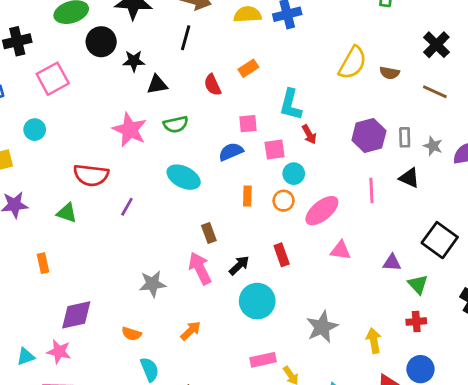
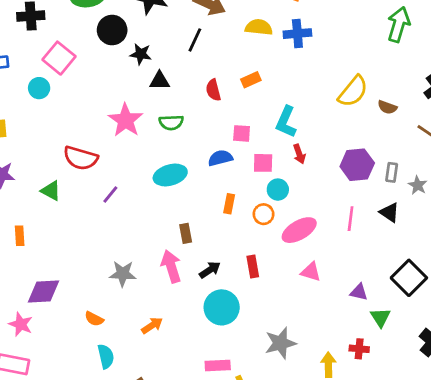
pink square: (53, 79) -> (59, 58), turned -32
cyan circle: (35, 130) -> (39, 88), moved
cyan ellipse: (184, 177) -> (170, 175), turned -52
red cross: (416, 322) -> (359, 349), moved

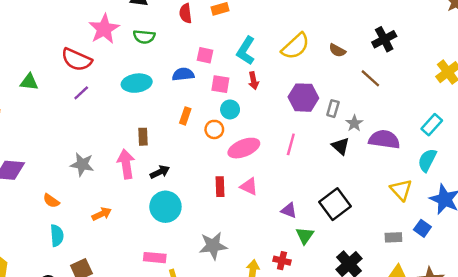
yellow semicircle: (353, 91) -> (295, 46), moved
red semicircle: (81, 158) -> (77, 60), moved
green triangle: (51, 191) -> (29, 82), turned -30
black triangle: (389, 212) -> (341, 146), moved
red rectangle: (253, 267) -> (220, 187), moved

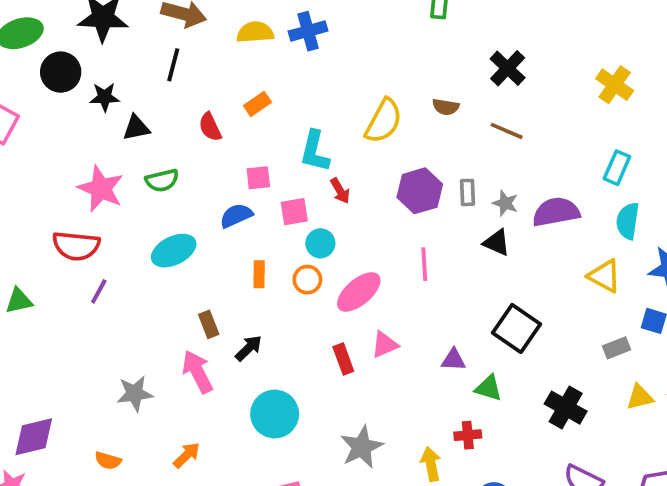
black arrow: (160, 172) -> (249, 348), moved
pink triangle: (249, 186) -> (385, 345), turned -30
green triangle: (305, 236) -> (488, 388), turned -30

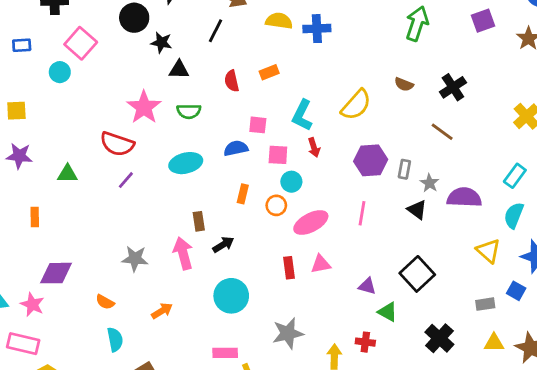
brown semicircle: (446, 107) -> (404, 84), moved

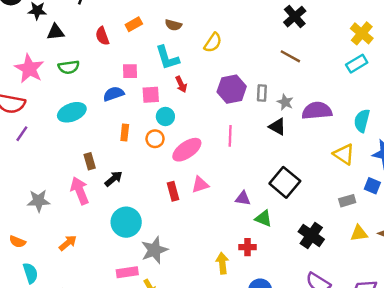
brown semicircle: (404, 84) -> (173, 25), moved
yellow semicircle: (356, 105) -> (213, 43), size x0.7
cyan L-shape: (302, 115) -> (167, 58), turned -36
cyan rectangle: (515, 176) -> (357, 64), moved, turned 30
gray star: (288, 333) -> (154, 250), moved

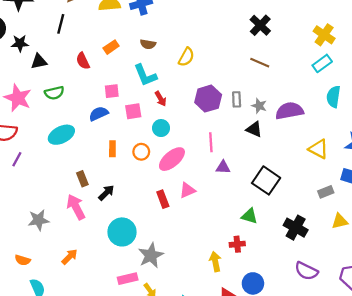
cyan circle: (165, 116) -> (161, 128), moved
cyan semicircle: (362, 121) -> (333, 97), moved
purple triangle: (243, 198) -> (223, 167), moved

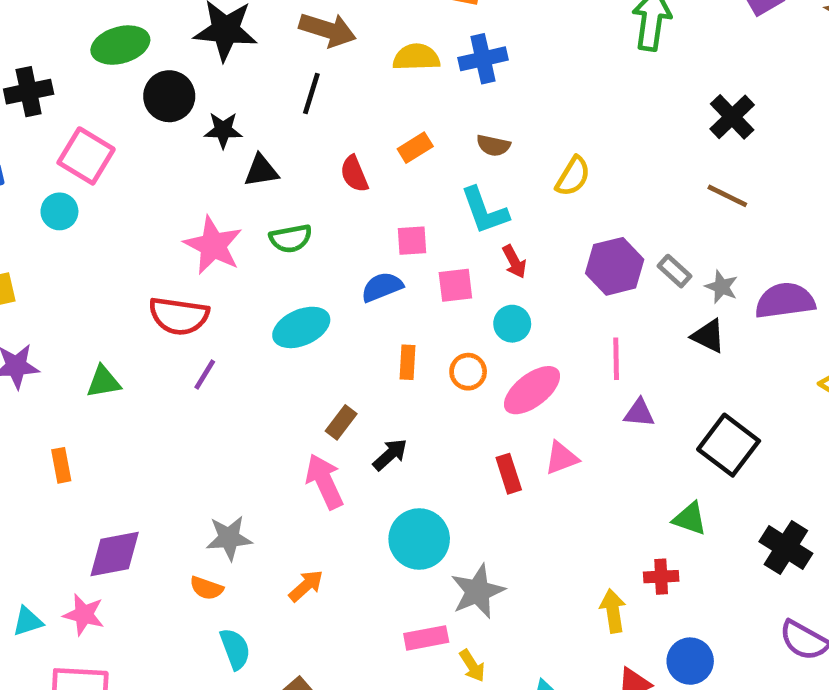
gray rectangle: (237, 99) -> (675, 271), turned -48
brown rectangle: (82, 179) -> (341, 422), turned 56
gray star: (38, 220) -> (229, 538), moved

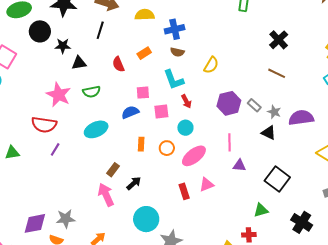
blue cross: (483, 59) -> (175, 29), moved
green triangle: (690, 519) -> (261, 210), turned -35
purple diamond: (115, 554) -> (35, 223), moved

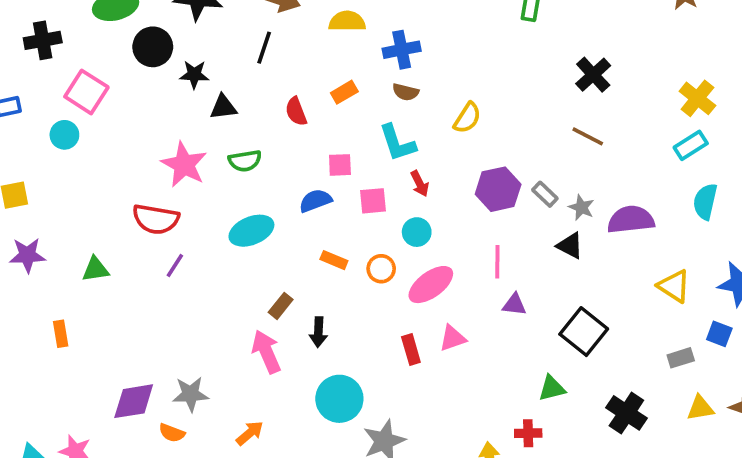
orange rectangle: (141, 144) -> (334, 260), turned -72
black arrow: (134, 183) -> (318, 332), turned 133

